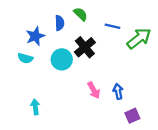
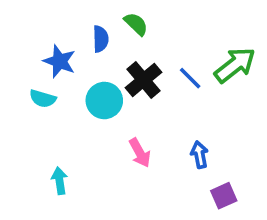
blue line: (113, 26) -> (190, 78), moved, turned 32
blue star: (35, 36) -> (60, 61), turned -30
pink arrow: (94, 90) -> (140, 153), moved

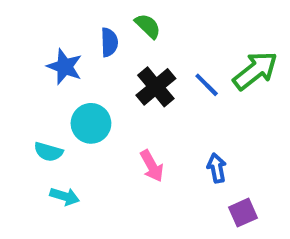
cyan semicircle: (43, 99) -> (48, 152), moved
cyan circle: (104, 101) -> (91, 123), moved
cyan arrow: (60, 181) -> (65, 196), turned 115

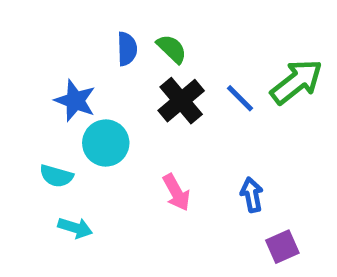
green semicircle: (148, 26) -> (172, 49), moved
blue star: (65, 67) -> (75, 101), moved

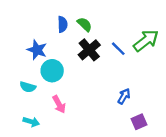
pink arrow: (176, 192) -> (59, 104), moved
blue arrow: (252, 195) -> (124, 96), turned 42
cyan arrow: (75, 228) -> (31, 122), moved

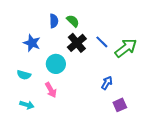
green arrow: (146, 41) -> (126, 48), moved
cyan circle: (52, 71) -> (56, 64), moved

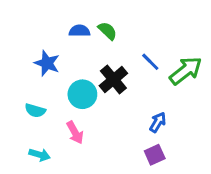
blue semicircle: (54, 21) -> (79, 31), turned -88
black cross: (77, 43) -> (113, 79), moved
purple square: (120, 105) -> (155, 155), moved

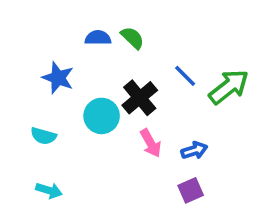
blue arrow: (158, 122) -> (194, 150), turned 42
pink arrow: (75, 133) -> (151, 143), moved

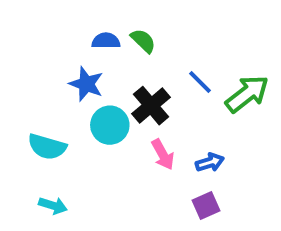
blue star: (58, 78) -> (86, 84), moved
cyan semicircle: (43, 136) -> (47, 147), size x1.4

